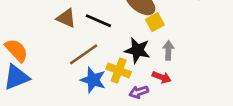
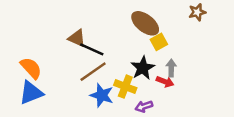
black line: (98, 21) -> (92, 49), moved
black star: (137, 50) -> (143, 68), turned 30
red arrow: (162, 77) -> (165, 82), moved

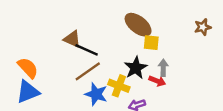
brown star: (197, 12) -> (203, 27), moved
yellow square: (159, 42) -> (151, 43), turned 35

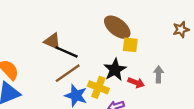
gray arrow: (163, 68) -> (159, 74), moved

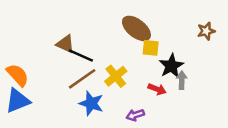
black star: (115, 70) -> (171, 66), moved
yellow cross: (98, 87) -> (116, 76), moved, turned 30

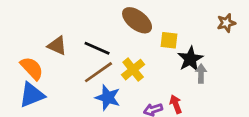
brown ellipse: (136, 28) -> (137, 20), moved
brown triangle: (65, 44) -> (57, 46), moved
red arrow: (157, 89) -> (176, 104), moved, turned -132

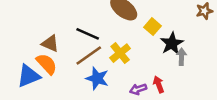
yellow square: (169, 40) -> (153, 27), turned 35
brown triangle: (57, 46) -> (50, 43), moved
orange semicircle: (32, 68) -> (47, 64), moved

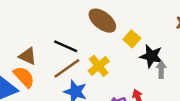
black star: (172, 43) -> (151, 56), turned -30

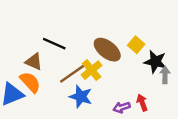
brown ellipse: (102, 21) -> (107, 50), moved
black line: (66, 46) -> (54, 44), moved
yellow cross: (99, 66) -> (92, 70), moved

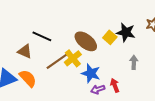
black star: (155, 62) -> (126, 32), moved
orange semicircle: (30, 82) -> (28, 78), moved
blue star: (81, 97) -> (91, 73), moved

